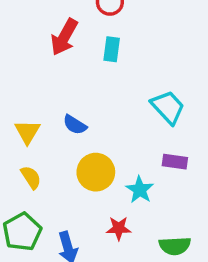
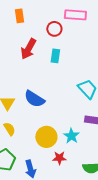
blue semicircle: (75, 125) -> (34, 99), size x1.5
yellow circle: (96, 172) -> (46, 137), moved

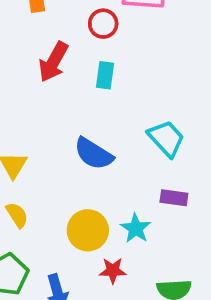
blue semicircle: (34, 99) -> (94, 154), moved

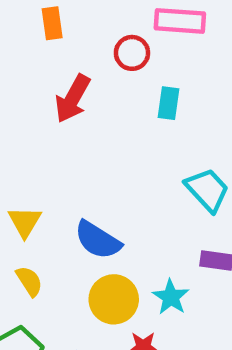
cyan rectangle: (105, 75) -> (168, 103), moved
blue semicircle: (94, 154) -> (98, 240), moved

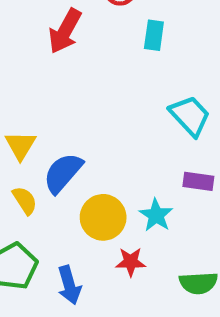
blue semicircle: (98, 240) -> (63, 173), moved, turned 99

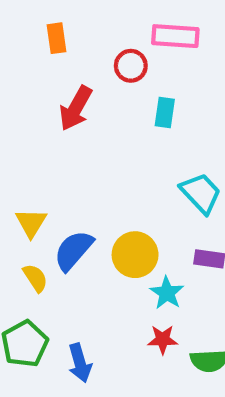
yellow circle: (103, 217) -> (135, 255), moved
red star: (131, 262) -> (163, 340), moved

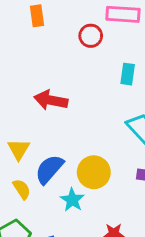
red arrow: (76, 108) -> (51, 100), moved, turned 72
cyan rectangle: (165, 112) -> (128, 74), moved
cyan star: (167, 293) -> (72, 200), moved

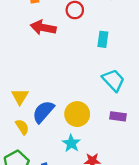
red arrow: (51, 100) -> (43, 28), moved
cyan star: (72, 200) -> (71, 143), moved

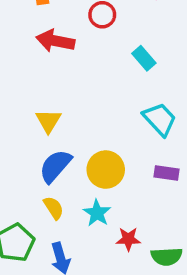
cyan rectangle: (103, 39) -> (144, 58), turned -49
yellow triangle: (20, 97) -> (48, 121), moved
yellow semicircle: (22, 127) -> (54, 208), moved

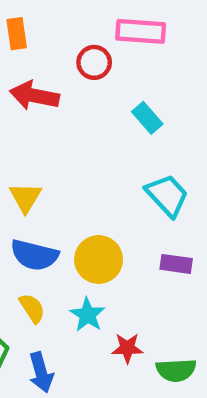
blue semicircle: (55, 166) -> (34, 255), turned -117

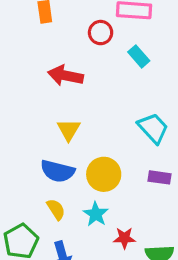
red arrow: (34, 96) -> (66, 76), moved
cyan rectangle: (147, 118) -> (139, 56), moved
yellow triangle: (26, 197) -> (69, 130), moved

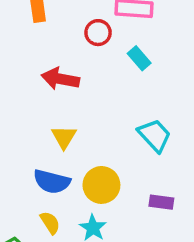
purple rectangle: (159, 177) -> (161, 202), moved

